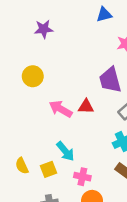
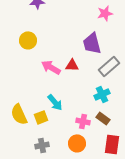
yellow semicircle: (22, 166) -> (19, 114), size x1.5
pink cross: (82, 177) -> (83, 121), moved

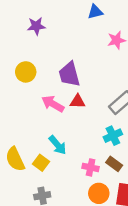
purple trapezoid: (92, 43) -> (69, 74), moved
yellow square: (41, 117) -> (41, 163), turned -32
orange circle: (77, 143) -> (99, 193), moved

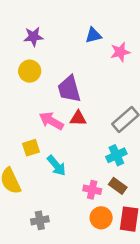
blue triangle: (95, 12) -> (93, 35), moved
yellow circle: (26, 72) -> (30, 71), moved
yellow square: (41, 163) -> (31, 148), moved, turned 35

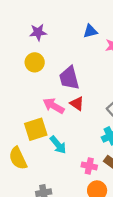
red triangle: (78, 118) -> (77, 104), turned 32
yellow square: (31, 148) -> (36, 129), size x1.5

